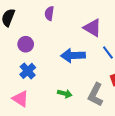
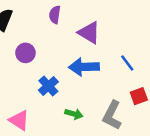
purple triangle: (92, 28) -> (89, 33), moved
blue cross: (28, 71) -> (48, 86), moved

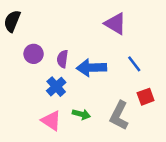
purple semicircle: (55, 15) -> (62, 59), moved
purple triangle: (89, 33) -> (115, 24), moved
pink triangle: (19, 120) -> (51, 121), moved

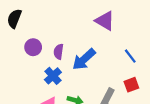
blue line: (134, 64) -> (130, 56), moved
blue arrow: (91, 68) -> (84, 59), turned -40

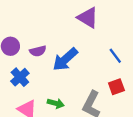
purple semicircle: (59, 52) -> (38, 51), turned -112
blue cross: (53, 76) -> (20, 77), moved

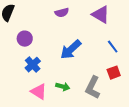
purple triangle: (88, 18) -> (101, 15), moved
purple semicircle: (38, 51) -> (62, 13), moved

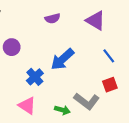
blue cross: (33, 65) -> (35, 77), moved
green arrow: (63, 87) -> (62, 110), moved
gray L-shape: (93, 88) -> (87, 101), turned -80

